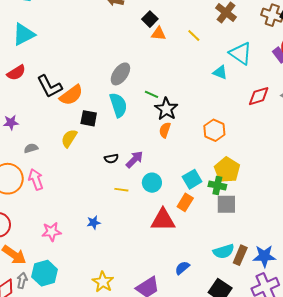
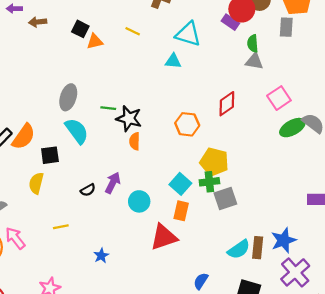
red diamond: (259, 96) -> (227, 104), moved
yellow line: (121, 190) -> (61, 227), moved
blue star: (94, 223) -> (101, 256), moved

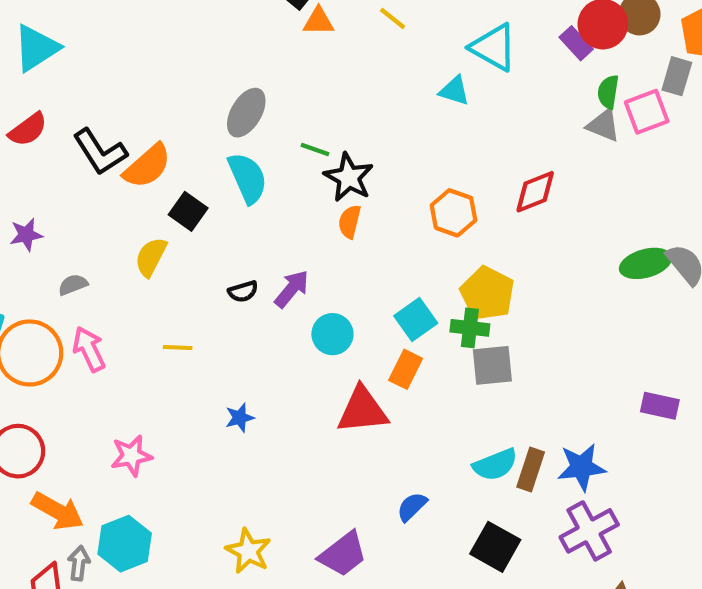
pink square: (279, 98) -> (647, 112), moved
black square: (50, 155) -> (188, 211), turned 30

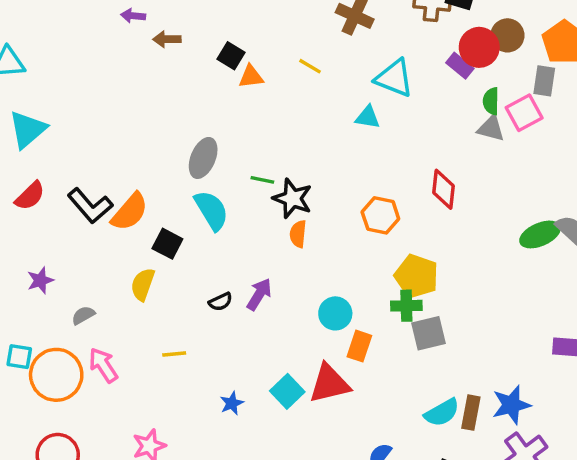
red diamond: (535, 192) -> (444, 189), turned -54
cyan square: (416, 319) -> (287, 391), moved
cyan circle: (332, 334) -> (335, 313), moved

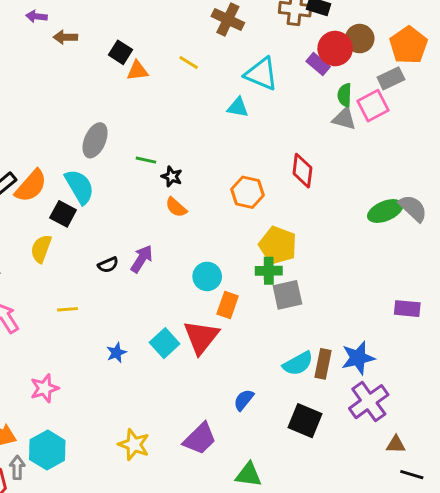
gray rectangle: (544, 81) -> (391, 78), turned 55
black star: (292, 199) -> (172, 177), size x0.6
cyan semicircle: (211, 210) -> (79, 187), moved
orange semicircle: (298, 234) -> (176, 207), turned -55
red triangle: (329, 384) -> (201, 337), turned -39

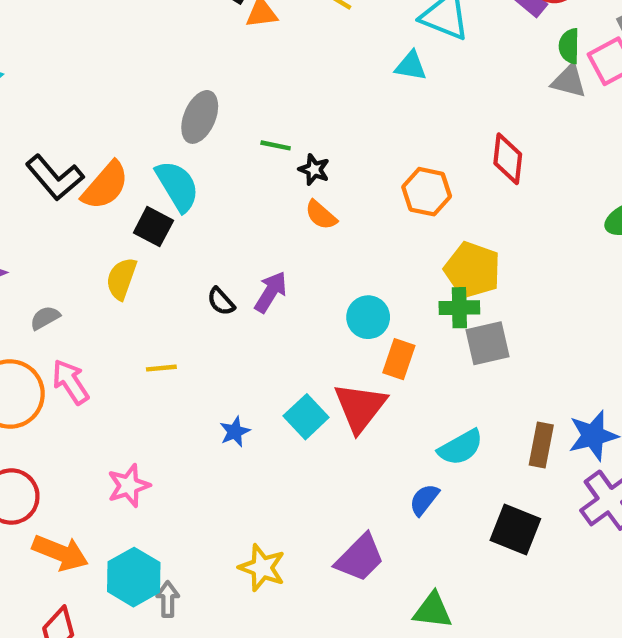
black semicircle: (108, 265) -> (221, 301), turned 72
cyan semicircle: (298, 364) -> (461, 447), moved
gray arrow: (17, 468) -> (168, 599), moved

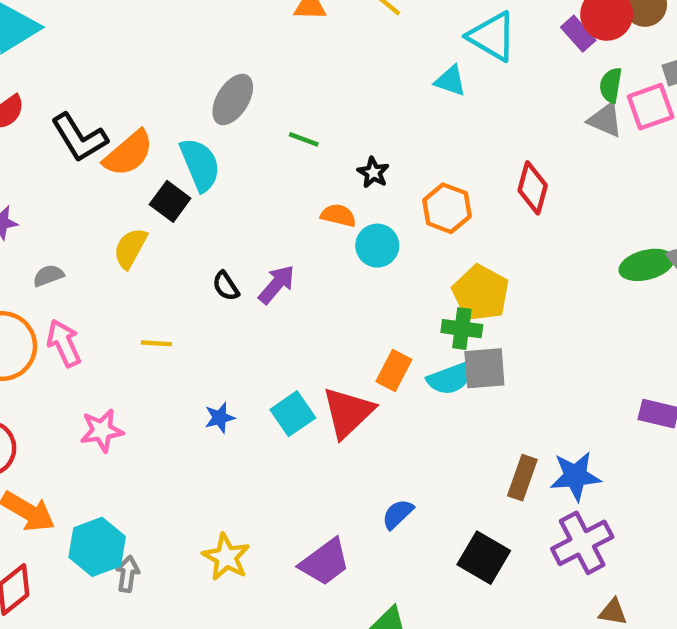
black star: (314, 170) -> (373, 173), moved
orange semicircle: (321, 215) -> (338, 215), turned 144
cyan circle: (368, 317) -> (377, 246), moved
cyan semicircle: (461, 447) -> (450, 378), moved
pink star: (129, 486) -> (102, 431), moved

